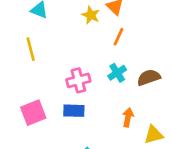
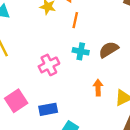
cyan cross: (117, 73) -> (81, 51), turned -35
blue rectangle: (74, 111) -> (48, 109), moved

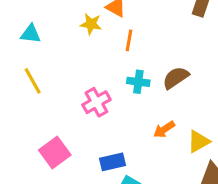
orange arrow: (98, 88) -> (164, 129), turned -119
blue rectangle: (48, 109) -> (112, 162), moved

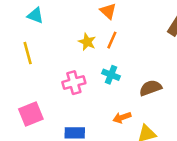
yellow star: (91, 24) -> (87, 42), moved
brown semicircle: (176, 78) -> (150, 88), moved

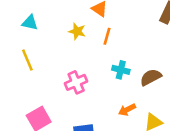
yellow star: (87, 42) -> (77, 31), moved
cyan cross: (111, 75) -> (121, 70), moved

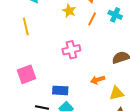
cyan cross: (121, 70) -> (115, 15), moved
pink cross: (76, 82) -> (71, 50), moved

